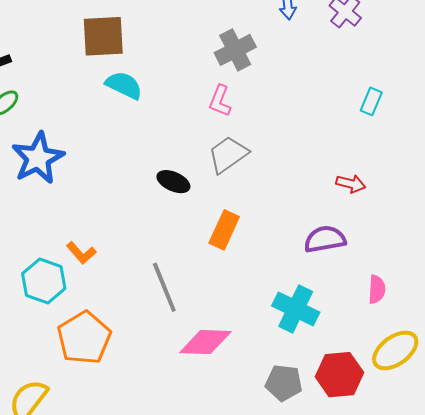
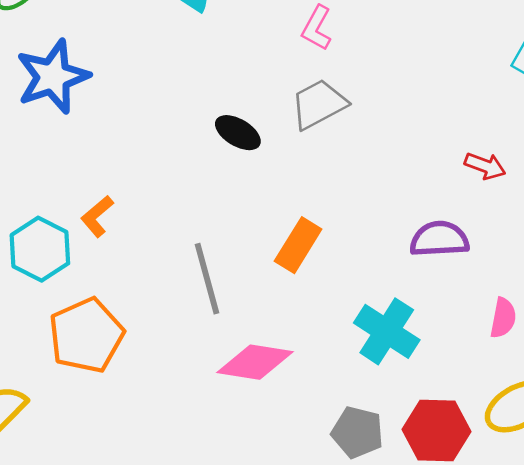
orange rectangle: (224, 230) -> (298, 245), moved
orange L-shape: (81, 253) -> (97, 216), turned 84

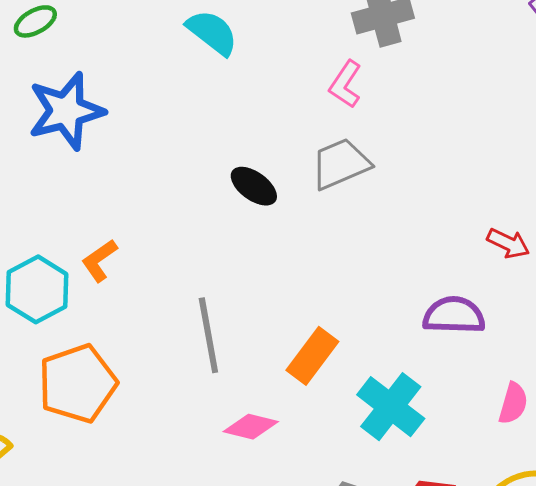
orange rectangle: (298, 245) -> (312, 356), moved
pink diamond: (255, 362) -> (251, 427), size x0.7

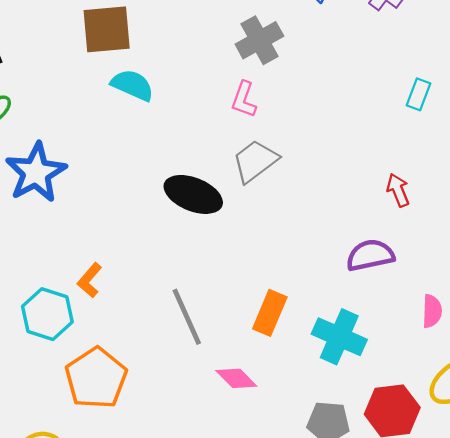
black ellipse: (254, 186) -> (193, 194), size x1.5
red arrow: (508, 243) -> (398, 190), turned -124
pink diamond: (251, 427) -> (236, 378), turned 45

